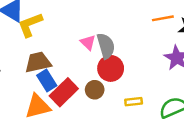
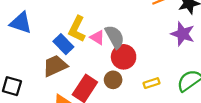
yellow L-shape: (30, 25) -> (77, 29), moved, turned -30
blue rectangle: (47, 80) -> (63, 44), moved

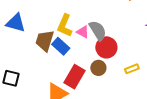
blue rectangle: (63, 44) -> (61, 46), moved
brown trapezoid: (55, 66) -> (45, 41), moved, turned -45

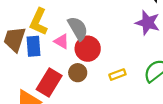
pink triangle: (83, 32) -> (62, 41), moved
blue rectangle: (61, 46) -> (34, 46), turned 42

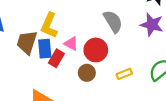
gray semicircle: (78, 28) -> (113, 21), moved
red rectangle: (49, 82) -> (56, 58), moved, size x0.7

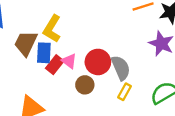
gray semicircle: (113, 21) -> (121, 68), moved
pink triangle: (71, 44) -> (69, 61), moved
yellow rectangle: (124, 74) -> (124, 92), turned -48

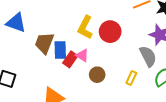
yellow L-shape: (52, 29) -> (85, 27), moved
red circle: (98, 62) -> (110, 32), moved
gray semicircle: (121, 68) -> (148, 56), moved

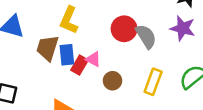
yellow L-shape: (85, 27) -> (69, 20), moved
gray semicircle: (148, 56) -> (146, 36), moved
yellow rectangle: (131, 78) -> (153, 82), size x1.5

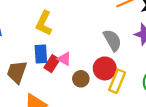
red circle: (124, 29) -> (105, 68), moved
brown trapezoid: (47, 48) -> (17, 72), moved

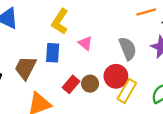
pink triangle: (64, 59) -> (85, 43), moved
red rectangle: (52, 64) -> (71, 84), moved

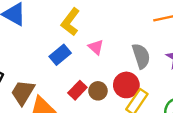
blue rectangle: (53, 53) -> (60, 55), turned 42
brown trapezoid: (25, 68) -> (23, 92), moved

